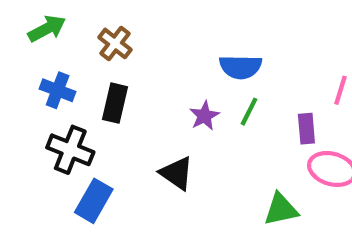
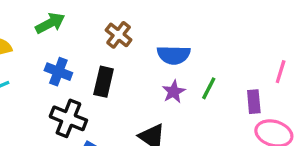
brown cross: (115, 43) -> (119, 35), moved
blue semicircle: (240, 67) -> (174, 55), moved

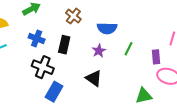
purple star: (174, 92) -> (99, 51), moved

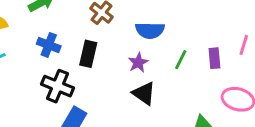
purple rectangle: (156, 57) -> (214, 58), moved
black triangle: (94, 78) -> (144, 93), moved

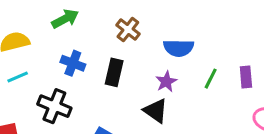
black cross: (57, 86) -> (54, 106), moved
black triangle: (144, 93) -> (156, 111), moved

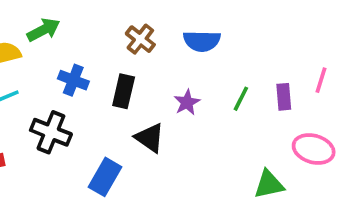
green arrow: (65, 19) -> (43, 30), moved
blue semicircle: (179, 48) -> (202, 41), moved
black triangle: (156, 111) -> (150, 138), moved

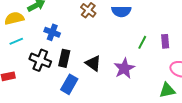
black rectangle: (124, 91) -> (64, 58), moved
purple star: (187, 102) -> (124, 68), moved, size x1.5
green triangle: (269, 184) -> (167, 90), moved

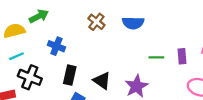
green line: (142, 42) -> (156, 57), turned 64
black cross: (40, 60) -> (30, 77), moved

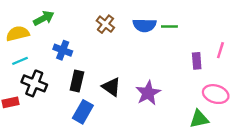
green line: (156, 57) -> (169, 26), moved

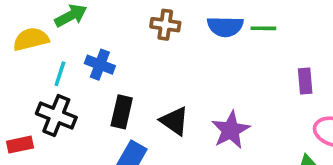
brown cross: (105, 24) -> (165, 25), turned -30
cyan line: (20, 61) -> (60, 74), moved, turned -49

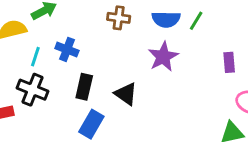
green line: (263, 28) -> (196, 21), turned -60
purple star: (231, 130) -> (163, 57), moved

